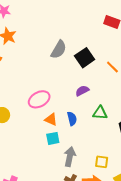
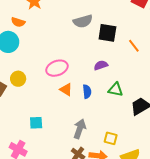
gray semicircle: (59, 50) -> (83, 21), turned 36
black square: (85, 58) -> (107, 33), turned 36
cyan square: (53, 138) -> (36, 123), moved

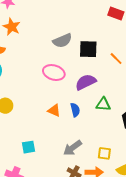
purple semicircle: (101, 65) -> (86, 82), size x1.5
pink ellipse: (57, 68) -> (54, 73), moved, turned 45
gray arrow: (80, 129) -> (73, 148), turned -138

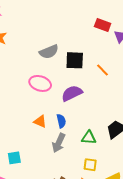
green triangle: (103, 104) -> (89, 138), moved
gray arrow: (73, 148) -> (59, 143), moved, turned -30

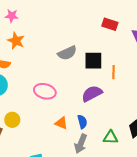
red rectangle: (103, 25) -> (110, 24), moved
orange line: (102, 70) -> (114, 72), moved, turned 48
pink ellipse: (40, 83) -> (45, 91), moved

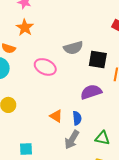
pink ellipse: (45, 91) -> (45, 67), moved

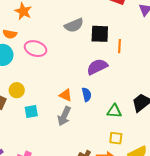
pink ellipse: (45, 67) -> (35, 49), moved
gray arrow: (72, 140) -> (64, 116), moved
cyan square: (26, 149) -> (31, 111), moved

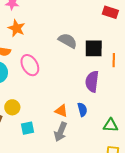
gray semicircle: (74, 25) -> (68, 41), turned -126
pink ellipse: (35, 49) -> (30, 65), turned 45
purple semicircle: (97, 67) -> (92, 81), turned -55

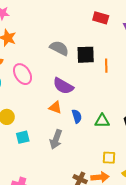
purple semicircle: (92, 81) -> (63, 86), moved, turned -65
orange triangle: (61, 111) -> (55, 107), moved
green triangle: (111, 125) -> (102, 121), moved

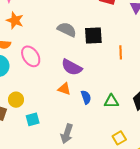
orange line: (106, 66) -> (121, 52), moved
gray arrow: (56, 139) -> (67, 134), moved
yellow square: (109, 158) -> (119, 138), turned -32

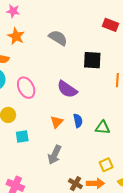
gray semicircle: (67, 30) -> (58, 38), moved
pink ellipse: (31, 56) -> (26, 88), moved
orange triangle: (64, 89) -> (57, 122), moved, turned 48

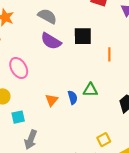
purple semicircle: (67, 89) -> (51, 41), moved
green triangle: (103, 128) -> (90, 90), moved
gray arrow: (55, 155) -> (31, 140), moved

